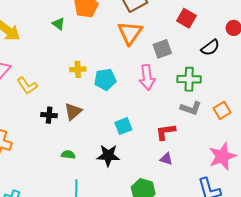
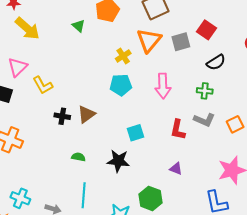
black semicircle: (210, 48) -> (216, 62), moved
gray square: (162, 49) -> (181, 42), moved
yellow cross: (78, 69) -> (123, 56), moved, turned -35
green cross: (189, 79) -> (205, 91), size x0.7
red L-shape: (166, 132) -> (178, 130), moved, turned -75

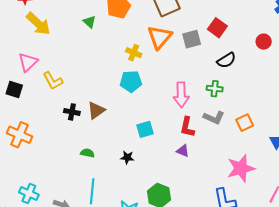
yellow cross: (123, 56) -> (134, 53), turned -35
pink arrow: (163, 86) -> (181, 95), moved
black star: (118, 161) -> (127, 157), size x0.6
purple triangle: (176, 169) -> (183, 151), moved

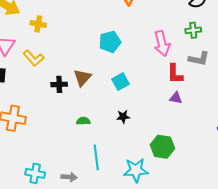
yellow cross: (134, 53) -> (38, 24), moved
cyan square: (145, 129) -> (120, 82), moved

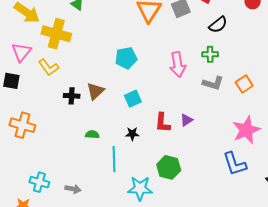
yellow cross: (38, 24) -> (56, 34), size x1.8
red L-shape: (175, 74) -> (163, 123), moved
purple triangle: (176, 98) -> (186, 120), turned -48
cyan line: (96, 157) -> (114, 159), moved

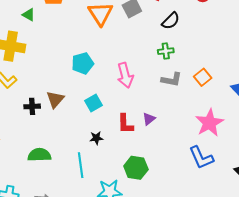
pink arrow: (178, 65) -> (125, 75), moved
green semicircle: (92, 134) -> (39, 155), moved, size x1.6

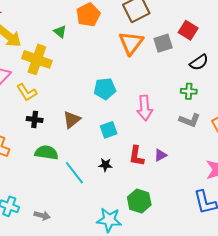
black cross: (32, 106) -> (35, 119), moved
green semicircle: (39, 155) -> (46, 153), moved
cyan line: (81, 165) -> (74, 173), moved, turned -40

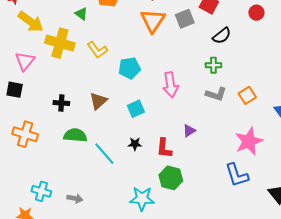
yellow L-shape: (27, 92) -> (97, 50), moved
red L-shape: (136, 156) -> (164, 148), moved

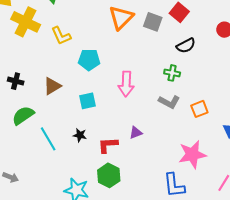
gray square: (185, 19) -> (153, 22), turned 30
green semicircle: (75, 135) -> (23, 115), turned -50
red L-shape: (164, 148) -> (108, 145), turned 70

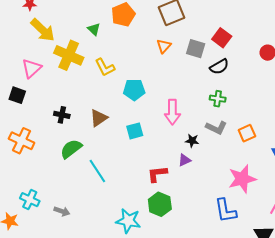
orange triangle: (121, 18) -> (164, 46), size x0.6
black semicircle: (186, 46) -> (219, 67), moved
black star: (80, 135) -> (192, 141), moved

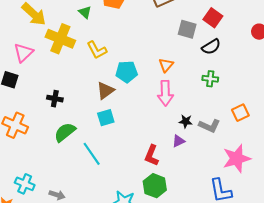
orange triangle: (164, 46) -> (166, 65), moved
brown triangle: (99, 118) -> (105, 91), moved
gray L-shape: (216, 128) -> (209, 126), moved
cyan square: (135, 131) -> (106, 118), moved
red L-shape: (157, 174) -> (152, 155), turned -60

